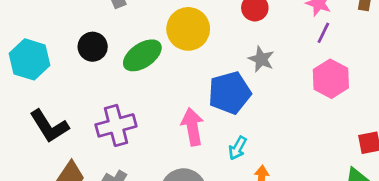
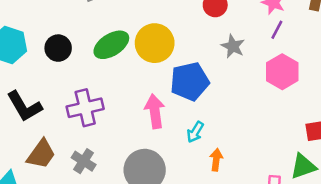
yellow circle: (188, 29) -> (155, 43), moved
black circle: (93, 47) -> (58, 48), moved
gray star: (261, 59) -> (233, 46), moved

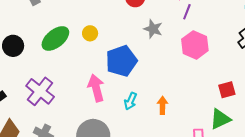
yellow circle: (155, 43) -> (90, 33), size x0.5
purple cross: (85, 108) -> (40, 91), turned -32
orange arrow: (216, 160) -> (162, 105), moved

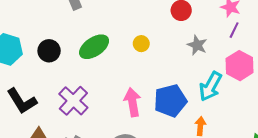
yellow circle: (90, 33) -> (141, 44), moved
blue pentagon: (121, 61) -> (170, 101), moved
cyan arrow: (130, 101) -> (210, 86), moved, size x1.6

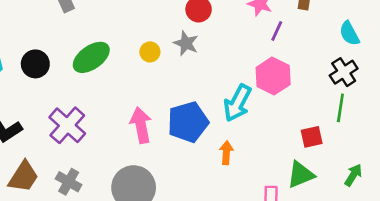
purple line: (234, 30) -> (277, 31), moved
gray star: (197, 45) -> (186, 43), moved

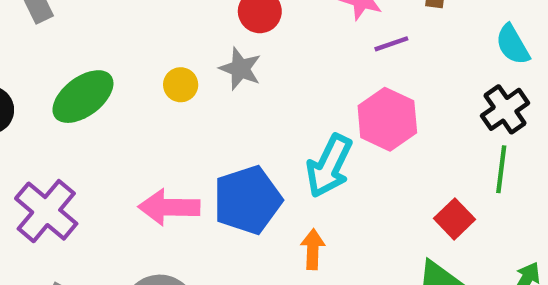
purple line: (277, 31) -> (391, 44), turned 48
pink arrow: (141, 125) -> (169, 207), turned -76
red square: (312, 137) -> (454, 219), turned -30

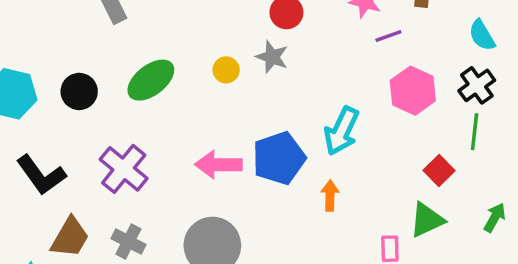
pink hexagon: (387, 119) -> (413, 91), moved

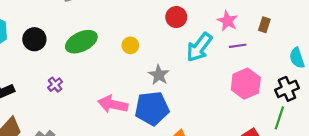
gray star: (272, 57) -> (159, 75), moved
cyan arrow: (342, 131) -> (199, 47), moved
purple cross: (124, 169) -> (55, 85), moved, size x0.5

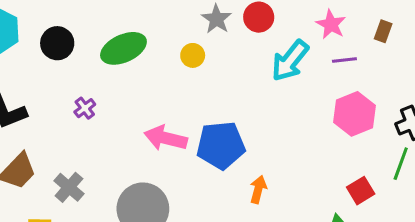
gray star: (159, 75) -> (217, 19), moved

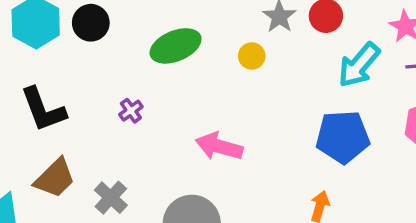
black circle: (57, 43) -> (91, 23), moved
blue pentagon: (221, 145) -> (343, 137), moved

